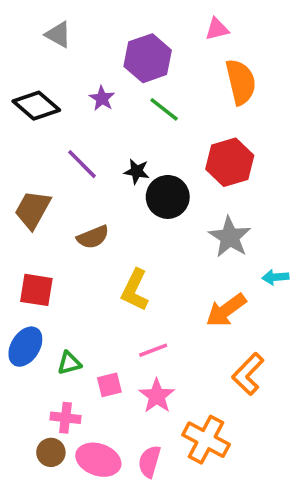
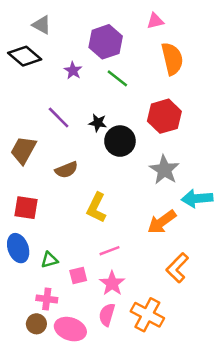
black diamond: (36, 106) -> (25, 56), moved
cyan arrow: (275, 277) -> (197, 198), size x1.6
blue ellipse: (25, 347) -> (18, 248), turned -52
pink semicircle: (149, 462) -> (107, 315), moved

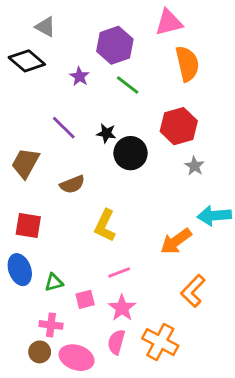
pink triangle: (155, 21) -> (169, 23), size x1.5
gray star: (164, 170) -> (194, 166), moved, size x0.6

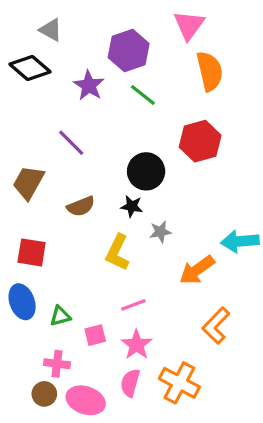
pink triangle: (169, 23) -> (189, 25), turned -40
purple star: (79, 76) -> (89, 86), size x1.4
black star: (106, 133) -> (132, 206), moved
gray star: (194, 166) -> (160, 232), moved, turned 30

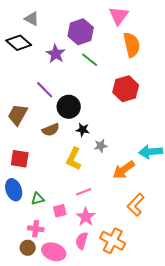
black circle: (146, 171) -> (69, 107), moved

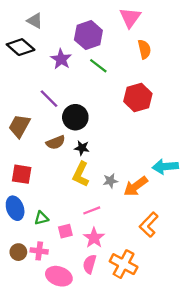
orange semicircle: (132, 45) -> (144, 49), size x0.7
black star: (83, 130) -> (82, 148), moved
gray star: (101, 146) -> (110, 181), moved
brown circle: (28, 248) -> (18, 252), moved

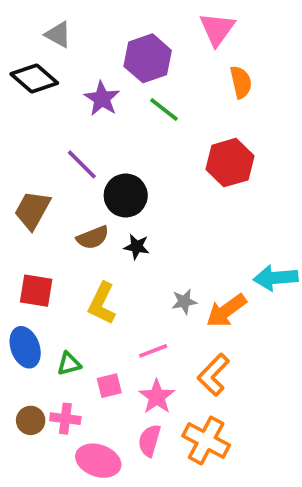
yellow L-shape: (81, 174) -> (102, 303), moved
orange L-shape: (149, 225) -> (213, 375), moved

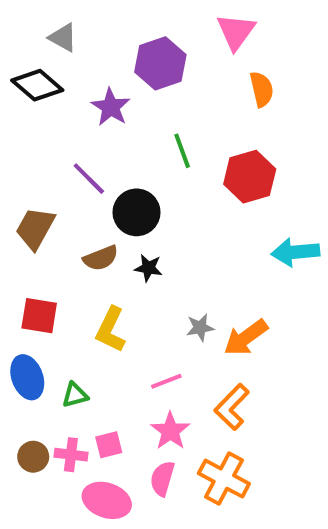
green line: (164, 110) -> (182, 151), moved, turned 32
cyan arrow: (276, 278) -> (295, 252), moved
pink square: (109, 386) -> (109, 445), moved

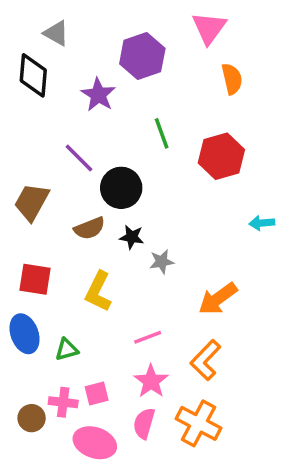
black diamond: (37, 85) -> (33, 75), turned 54
cyan arrow: (295, 252) -> (262, 223), size x0.6
gray star: (200, 328) -> (162, 262), moved
brown circle: (33, 457) -> (32, 418), moved

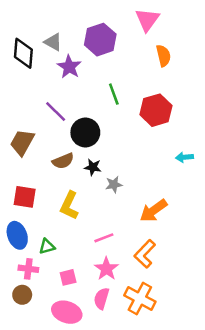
gray triangle: (56, 33) -> (53, 42), moved
pink cross: (63, 402) -> (28, 269), moved

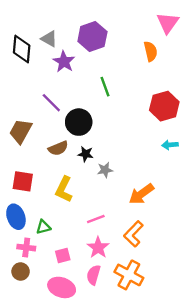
pink triangle: (147, 20) -> (168, 23), moved
red hexagon: (156, 110) -> (164, 106), moved

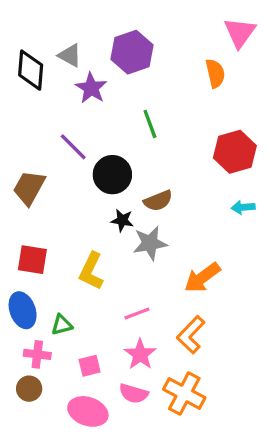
brown semicircle: (58, 148) -> (158, 201), moved
gray star: (105, 170) -> (150, 243), size x1.5
pink semicircle: (94, 275) -> (134, 394), turned -90

